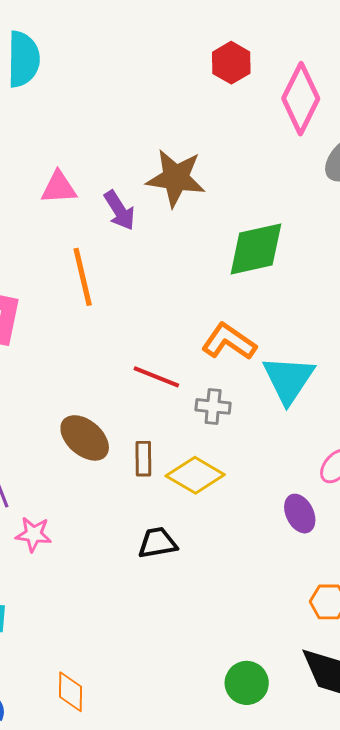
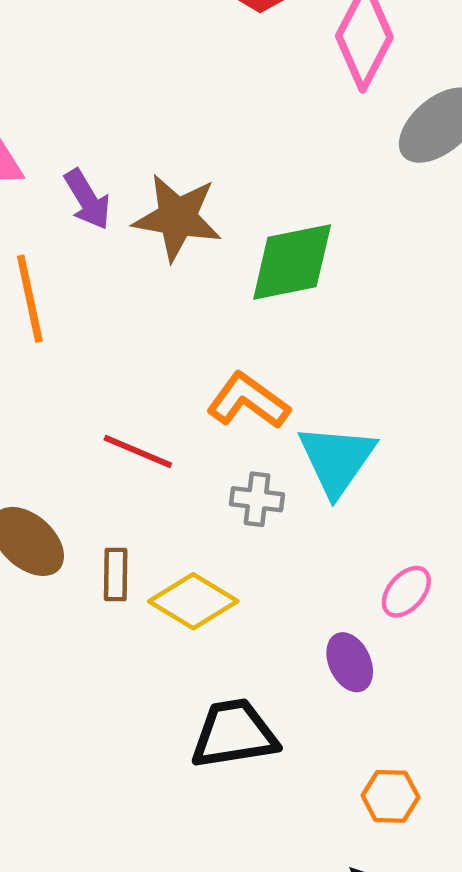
brown star: (176, 178) -> (177, 217), moved
gray cross: (213, 406) -> (257, 499), moved
black trapezoid: (157, 543) -> (234, 734), moved, size x1.5

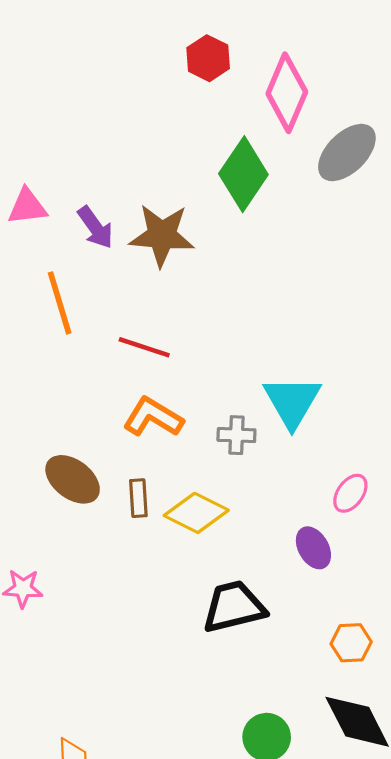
green diamond: (292, 262) -> (243, 174), moved, turned -40
orange L-shape: (248, 401) -> (153, 417), moved
red line: (138, 452) -> (144, 347), moved

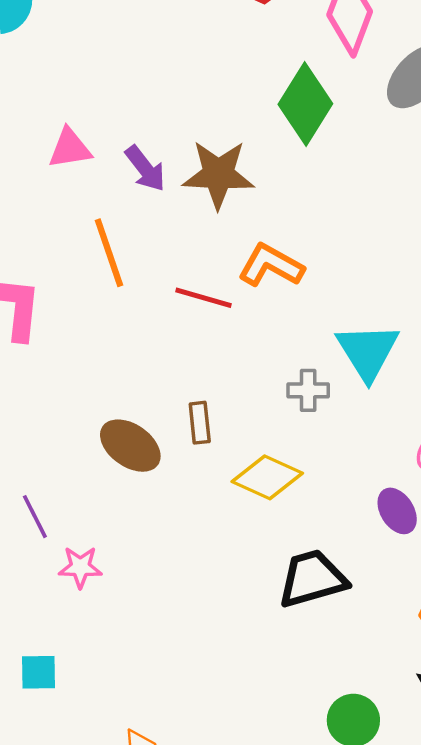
orange L-shape: (153, 417) -> (271, 265), moved
brown rectangle: (138, 498) -> (200, 423), moved

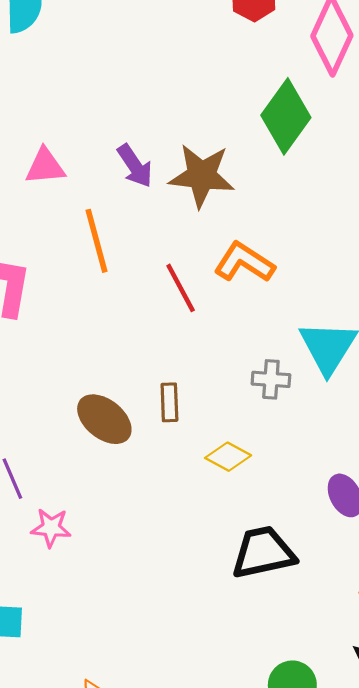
pink triangle: (70, 148) -> (45, 166), moved
red line: (204, 298) -> (181, 288), turned 42
yellow diamond: (267, 477) -> (228, 457), size x0.7

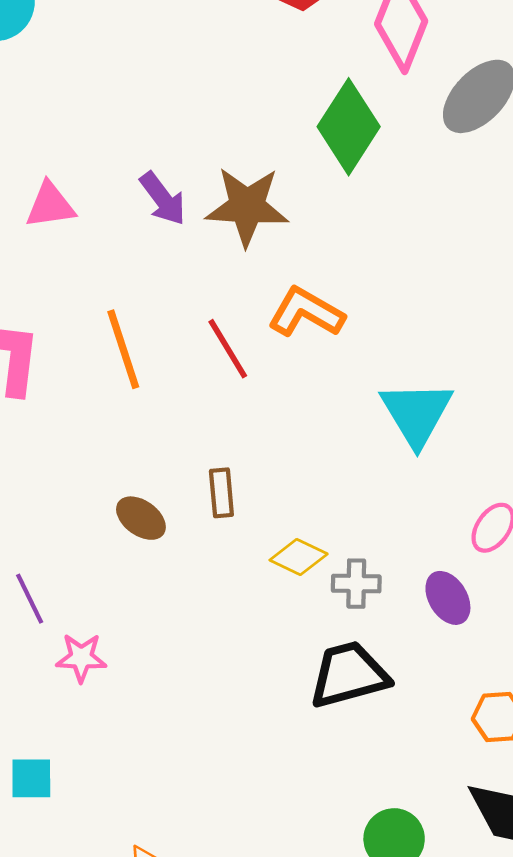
orange line: (96, 241) -> (123, 349), moved
gray cross: (271, 379) -> (356, 584), moved
brown ellipse: (104, 419) -> (141, 518), size x0.7

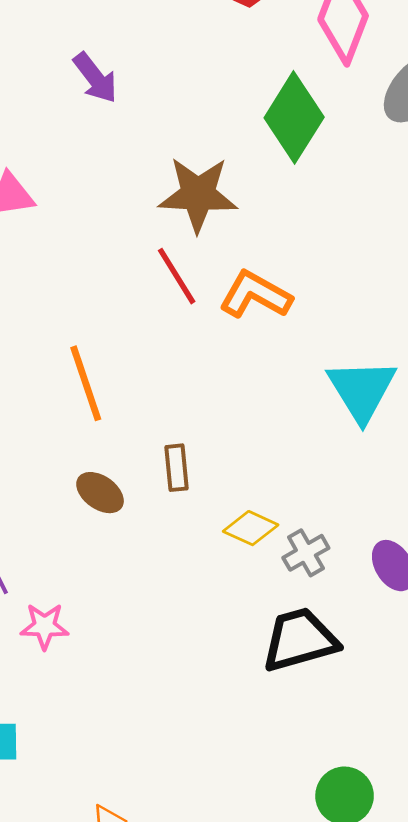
purple arrow: (163, 199) -> (95, 78), moved
orange line: (123, 349) -> (86, 383), moved
red line: (228, 349) -> (177, 276), moved
gray cross: (356, 584) -> (306, 553), turned -30

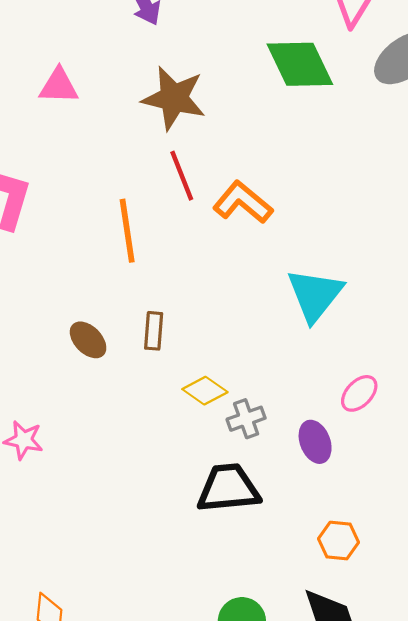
green diamond: (294, 117) -> (300, 64), turned -68
brown star: (198, 194) -> (174, 98), moved
orange line: (86, 383) -> (127, 231), moved

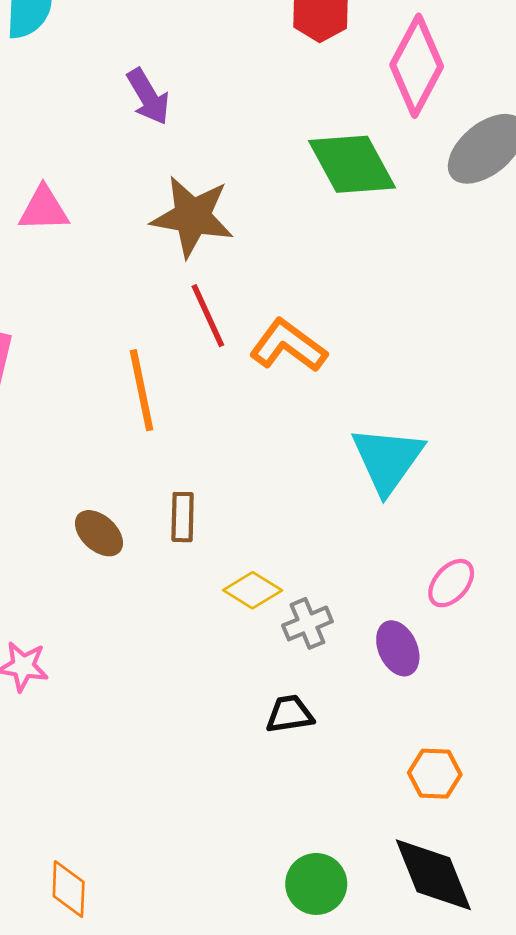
black trapezoid: (228, 488) -> (290, 714), size x0.6

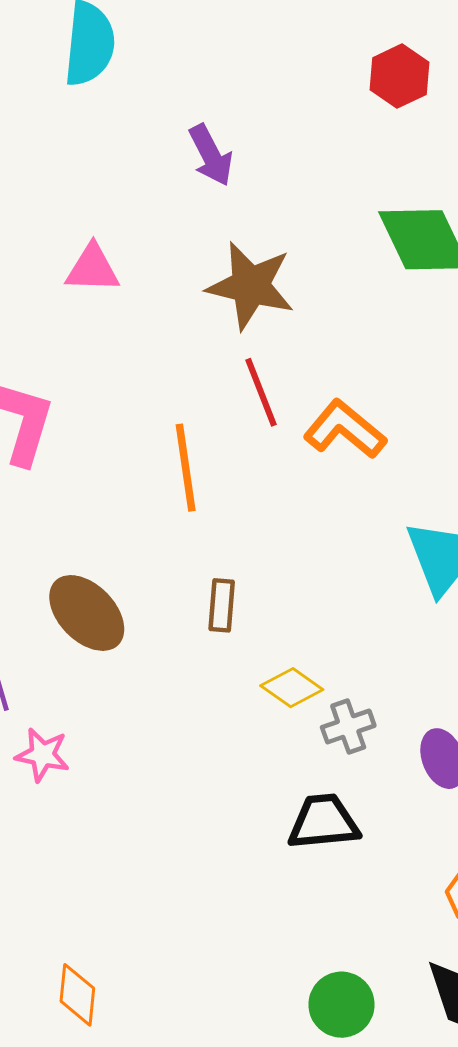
brown ellipse: (99, 533) -> (87, 613), moved, size x1.5
black trapezoid: (290, 714) -> (324, 822), size x1.4

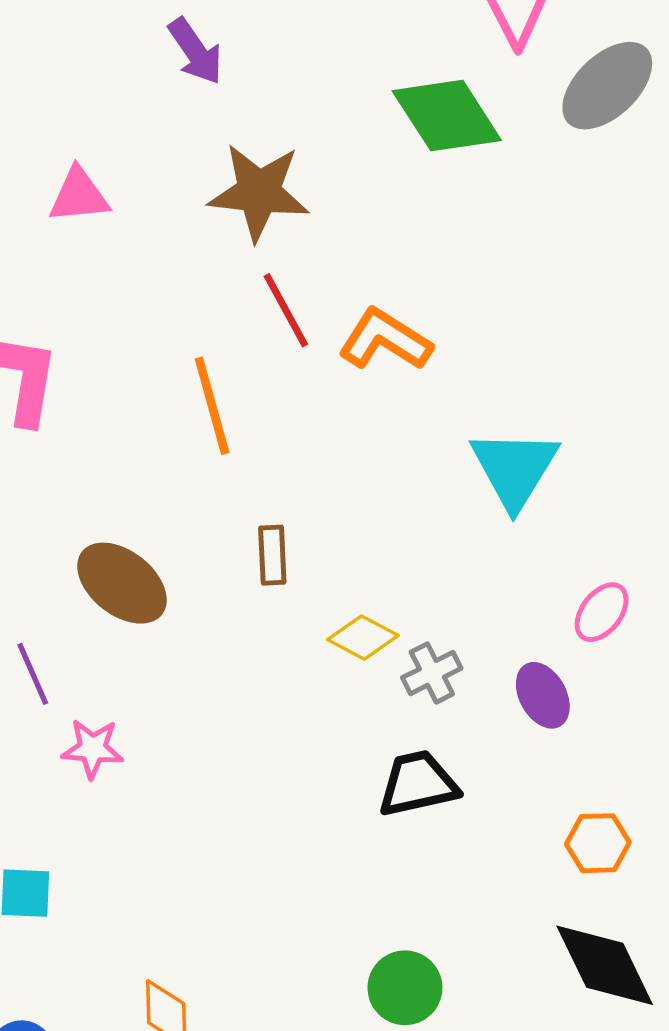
green circle: (342, 1005) -> (405, 988), moved

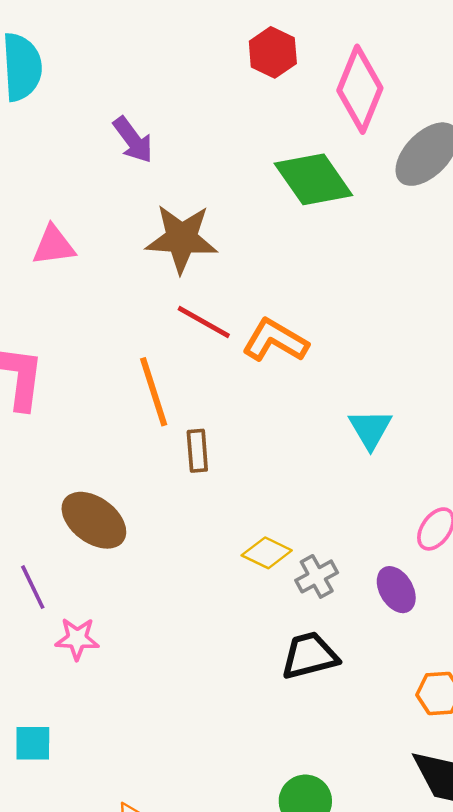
red line: (286, 310) -> (204, 322), turned -30
cyan triangle: (514, 469) -> (370, 429), size x0.7
brown rectangle: (272, 555) -> (197, 451), moved

